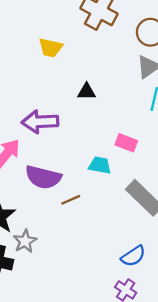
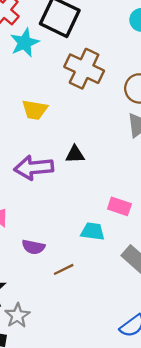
purple arrow: (40, 122) -> (34, 168), moved
purple semicircle: (43, 177) -> (33, 247), size x0.6

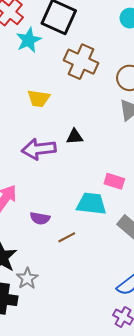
cyan trapezoid: (93, 231) -> (91, 204), size x1.4

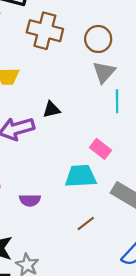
pink rectangle: (114, 181) -> (100, 149), turned 30
brown line: (67, 237) -> (86, 224), moved

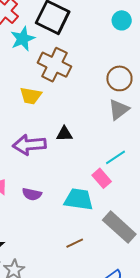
brown cross: (45, 31) -> (54, 65), moved
cyan line: (117, 101) -> (115, 157), moved, turned 45
purple semicircle: (30, 200) -> (32, 194), moved

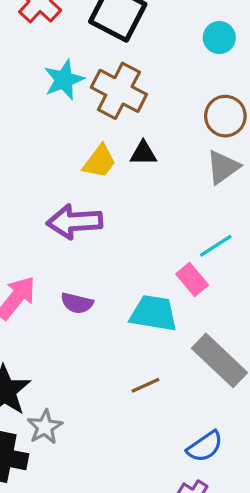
cyan circle: (122, 20) -> (219, 38), moved
cyan star: (23, 39) -> (64, 80), moved
yellow trapezoid: (31, 96) -> (99, 162), moved, turned -65
black triangle: (64, 134) -> (143, 153), moved

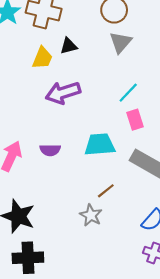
purple arrow: (74, 222) -> (63, 93), moved
pink rectangle: (192, 280) -> (135, 120), moved, turned 36
gray star: (45, 427) -> (91, 215), moved

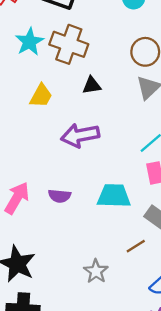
yellow trapezoid: (42, 58) -> (41, 96), moved
brown line: (106, 191) -> (136, 246), moved

